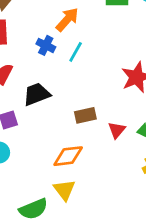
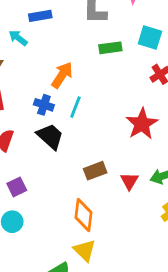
black trapezoid: (37, 94) -> (50, 136), moved, turned 72
orange diamond: (68, 156) -> (83, 215), turned -68

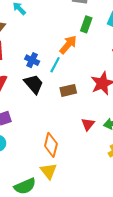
green rectangle: (110, 48) -> (86, 24), turned -70
orange arrow: (62, 75) -> (68, 45), moved
brown rectangle: (95, 171) -> (68, 90), moved

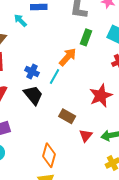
brown rectangle: (68, 90) -> (67, 116), moved, turned 42

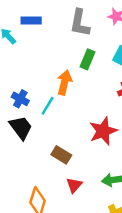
orange arrow: (68, 57) -> (64, 83), turned -30
red triangle: (86, 136) -> (74, 185), moved

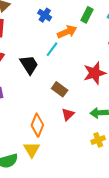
orange arrow: (64, 83) -> (67, 32), turned 48
blue cross: (20, 99) -> (45, 15), moved

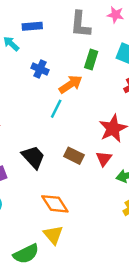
black trapezoid: (29, 65) -> (33, 157), moved
red triangle: (68, 114) -> (104, 159), moved
orange diamond: (37, 125) -> (55, 204), turned -45

